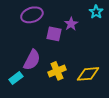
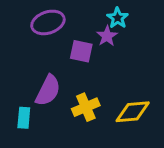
cyan star: (96, 12) -> (118, 18), moved
cyan rectangle: (16, 78) -> (24, 118), turned -48

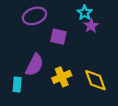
purple star: (107, 36) -> (91, 26), moved
yellow diamond: (133, 112) -> (95, 80), turned 75

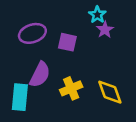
purple ellipse: (35, 16) -> (32, 33), moved
cyan rectangle: (17, 84) -> (20, 97), size x1.5

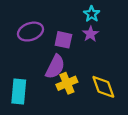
purple star: (105, 30) -> (90, 34), moved
purple semicircle: (40, 75) -> (55, 67), moved

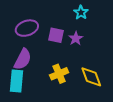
purple star: (90, 34) -> (76, 38), moved
purple semicircle: (55, 67) -> (23, 59), moved

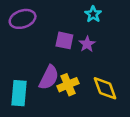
purple ellipse: (27, 28) -> (23, 19), moved
purple semicircle: (23, 59) -> (49, 78), moved

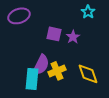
cyan star: (93, 14) -> (88, 12), moved
cyan rectangle: (19, 93) -> (32, 79), moved

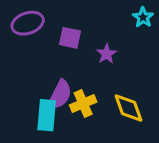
cyan star: (88, 12) -> (143, 17), moved
purple square: (54, 34) -> (70, 38), moved

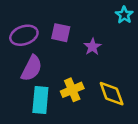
purple ellipse: (28, 23) -> (24, 35), moved
purple semicircle: (60, 95) -> (32, 68), moved

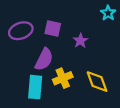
purple semicircle: (32, 68) -> (44, 59), moved

